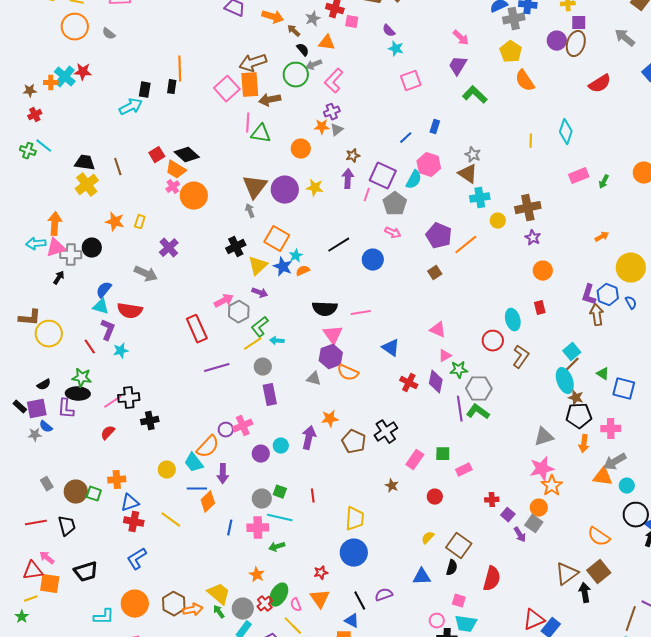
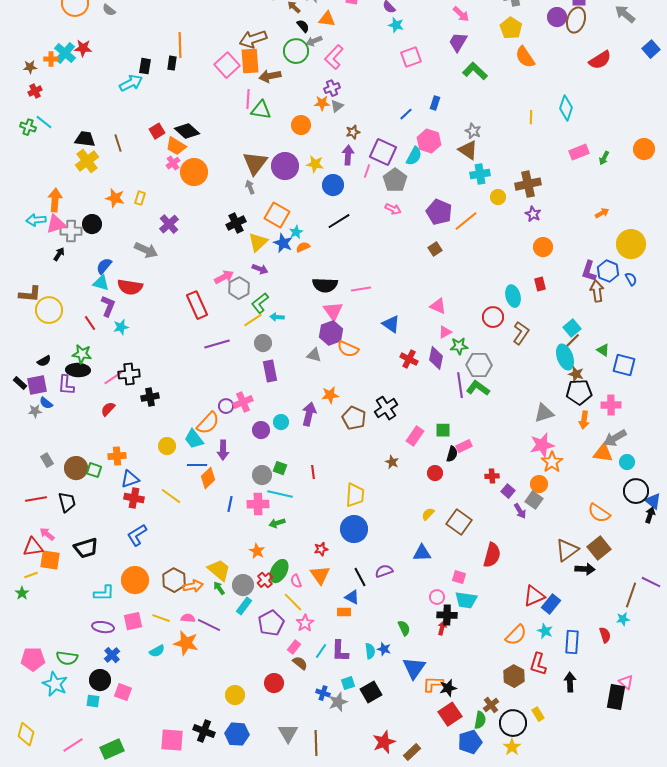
blue circle: (373, 260) -> (333, 185), moved
black semicircle: (452, 568) -> (452, 454), moved
black arrow: (585, 593) -> (585, 569), turned 102

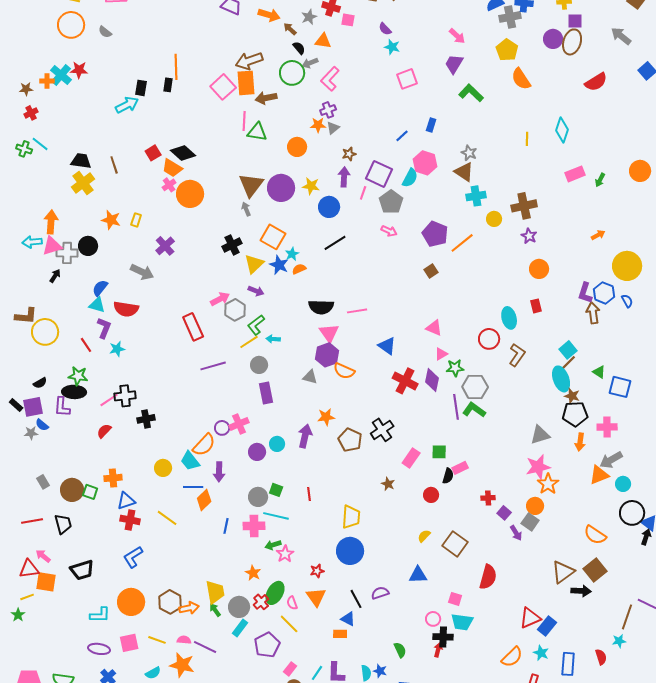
red cross: (409, 359) -> (405, 381), size x1.4
orange triangle: (603, 453) -> (599, 475), turned -30
yellow trapezoid: (219, 570) -> (215, 592), turned 40
pink star: (305, 623) -> (285, 554), moved

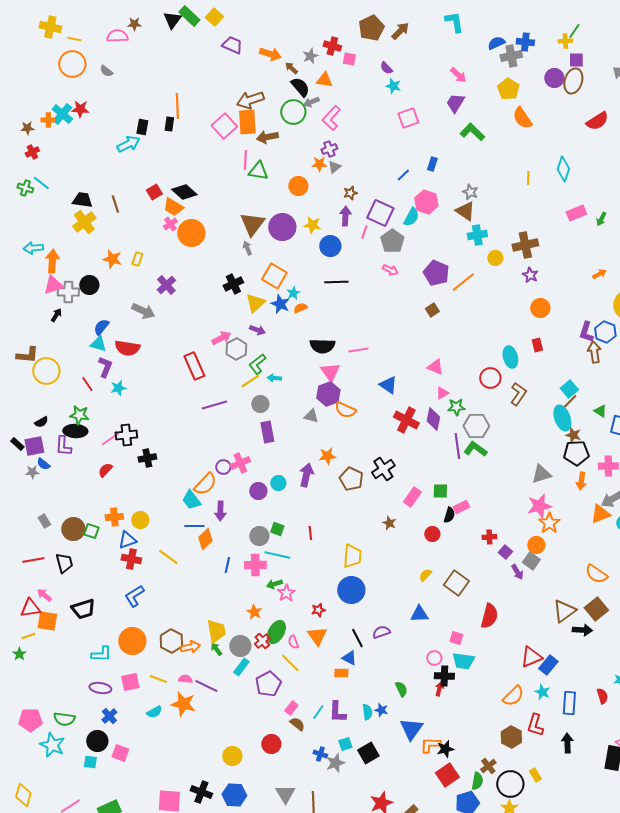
black semicircle: (299, 48) -> (300, 87), size x1.5
cyan arrow: (32, 242) -> (33, 248), moved
black line: (335, 243) -> (336, 282), turned 30
yellow circle: (163, 468) -> (140, 520), moved

